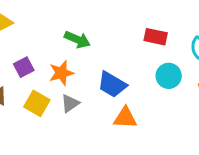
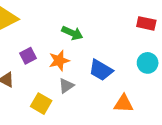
red rectangle: (156, 37) -> (146, 23), moved
yellow square: (37, 103) -> (41, 104), moved
orange triangle: (125, 118) -> (124, 104), moved

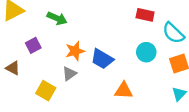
green arrow: (72, 33) -> (57, 18), moved
orange star: (59, 61) -> (75, 51), moved

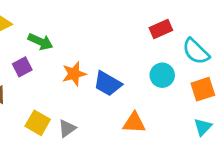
red rectangle: (145, 15) -> (161, 29), turned -36
green arrow: (57, 18) -> (40, 42), moved
gray triangle: (69, 74) -> (67, 128), moved

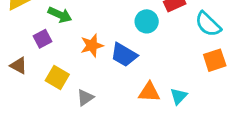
cyan circle: (162, 75) -> (147, 21), moved
yellow square: (38, 123) -> (57, 77), moved
cyan triangle: (203, 127) -> (179, 96), moved

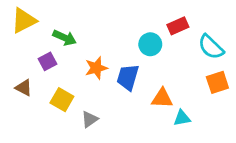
blue trapezoid: (124, 55) -> (128, 77), turned 76
orange triangle: (149, 92) -> (162, 98), moved
cyan triangle: (179, 96) -> (182, 118), turned 36

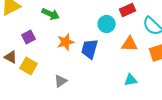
green arrow: (65, 38) -> (51, 14), moved
orange triangle: (162, 98) -> (130, 44), moved
yellow square: (62, 100) -> (29, 66), moved

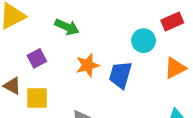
orange triangle: (130, 44) -> (175, 68), turned -30
yellow square: (29, 66) -> (37, 98), turned -30

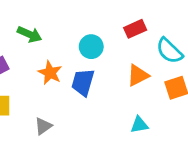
cyan circle: (144, 41) -> (91, 47), moved
orange star: (88, 65) -> (50, 73), turned -30

